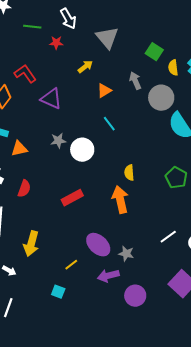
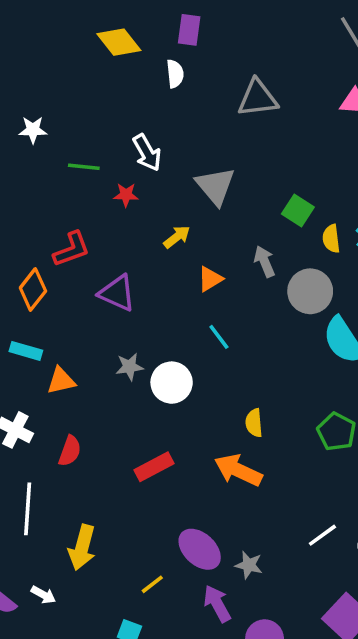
red L-shape: (25, 74) -> (72, 249), turned 105
orange arrow: (120, 200) -> (238, 470), turned -52
purple arrow: (108, 276) -> (217, 604), turned 75

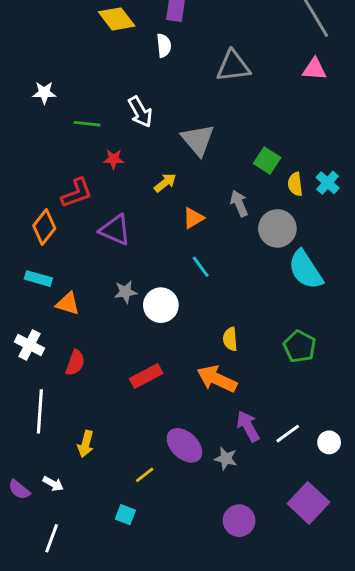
red star: (126, 195) -> (114, 159), moved
orange triangle: (61, 381) -> (68, 304), turned 30
yellow arrow: (82, 547) -> (86, 444), size x0.7
purple arrow: (217, 604) -> (248, 426), moved

